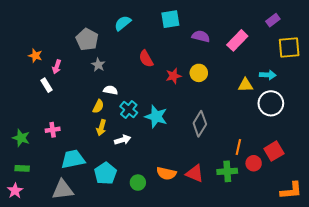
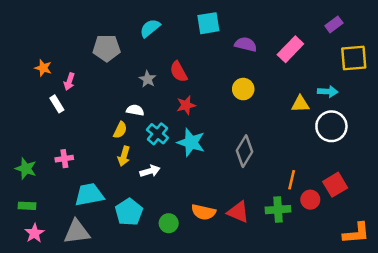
gray pentagon: (87, 39) -> (107, 48), turned -30
gray star: (98, 65) -> (148, 79), moved
red star: (173, 76) -> (186, 105), moved
pink star: (15, 191) -> (34, 233), moved

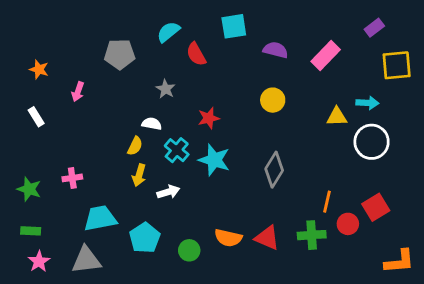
orange star: (43, 68) -> (39, 69), moved
red semicircle: (179, 72) -> (196, 54), moved
white rectangle: (57, 104) -> (36, 117), moved

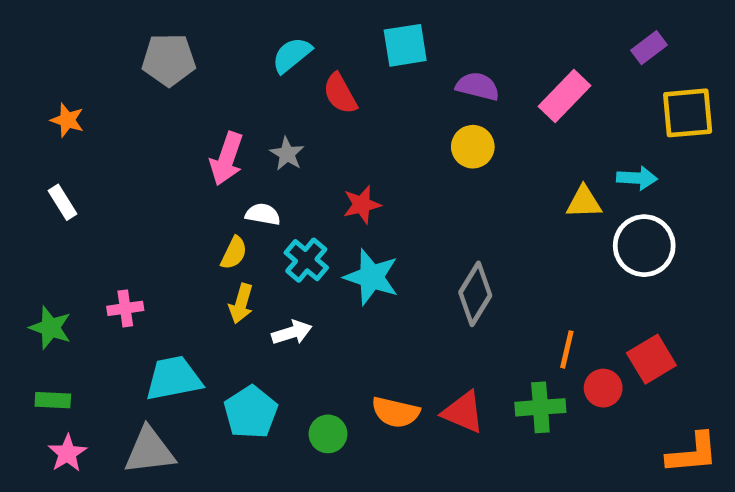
gray pentagon: (120, 54) -> (169, 60), moved
pink arrow: (78, 92) -> (227, 159), moved, size x1.5
yellow circle: (273, 100) -> (473, 147), moved

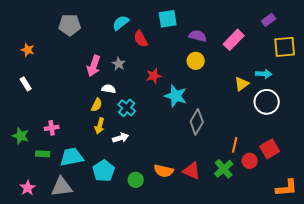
yellow triangle: (584, 202) -> (242, 84), turned -35
red star: (362, 205) -> (154, 76), moved
cyan star: (371, 277) -> (176, 96), moved
green rectangle: (53, 400) -> (43, 154), moved
green cross: (540, 407) -> (224, 169), turned -36

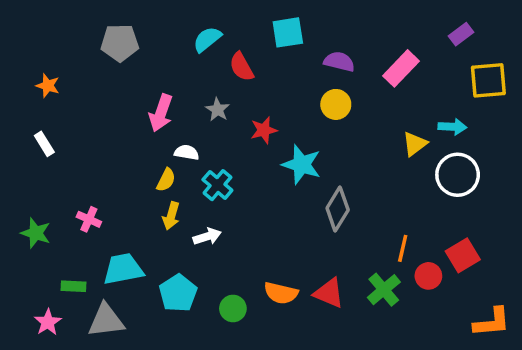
gray star: (119, 64) -> (217, 110), moved
pink cross: (52, 128) -> (89, 219), turned 32
green rectangle: (43, 154) -> (73, 286), moved

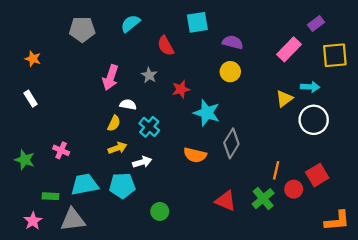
cyan semicircle: (207, 39) -> (130, 23), moved
pink rectangle: (401, 68) -> (289, 49), moved
yellow arrow: (171, 216) -> (117, 148), turned -126
cyan pentagon: (178, 293) -> (122, 186), moved, turned 30
orange semicircle: (281, 293) -> (195, 155), moved

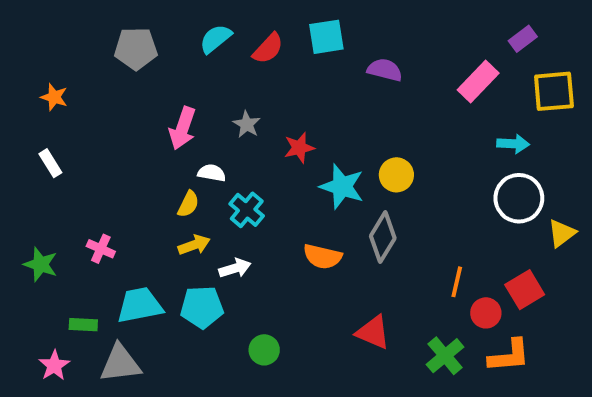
red semicircle: (166, 46) -> (268, 48), moved, turned -108
yellow circle: (230, 72) -> (396, 175), moved
yellow triangle: (284, 99) -> (562, 233), moved
green cross: (263, 199) -> (445, 356), moved
orange L-shape: (337, 221) -> (509, 356), moved

